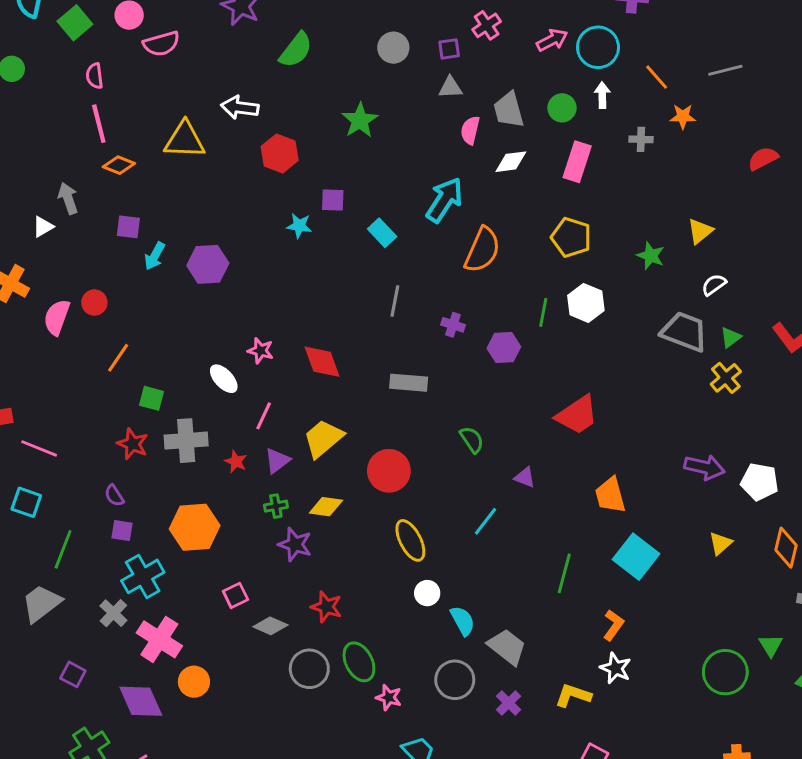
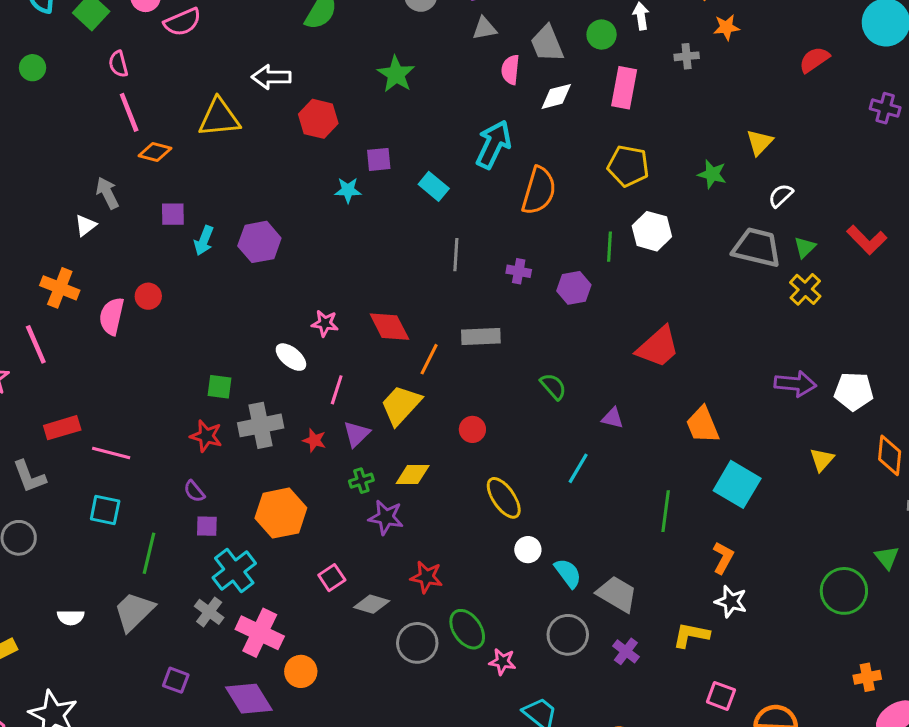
orange line: (118, 358) -> (429, 359), moved
red circle: (389, 471) -> (472, 429), size x0.6

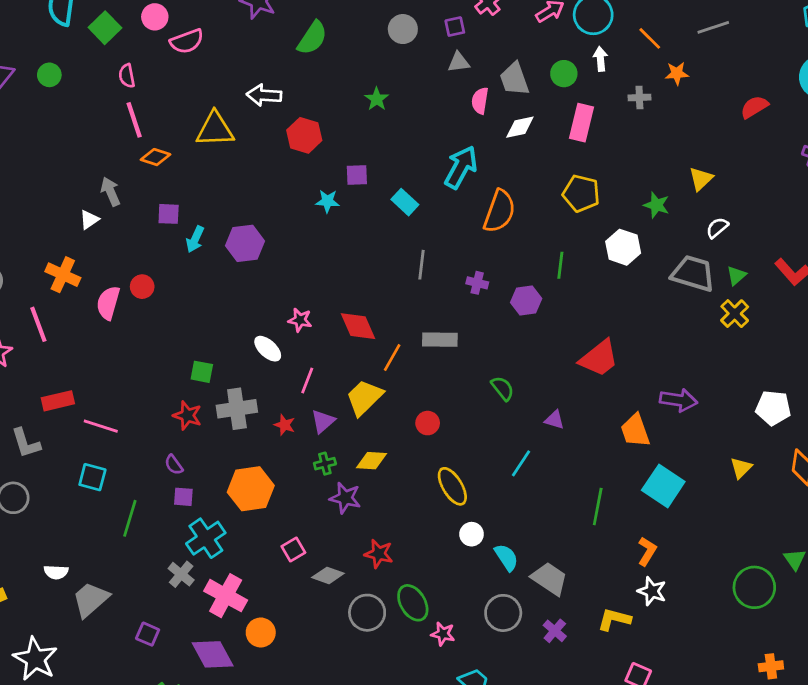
green star: (396, 74) -> (377, 99), size x0.7
white hexagon: (652, 231) -> (623, 247), moved
purple arrow: (795, 384) -> (679, 400), moved
gray trapezoid: (134, 611) -> (91, 599), moved

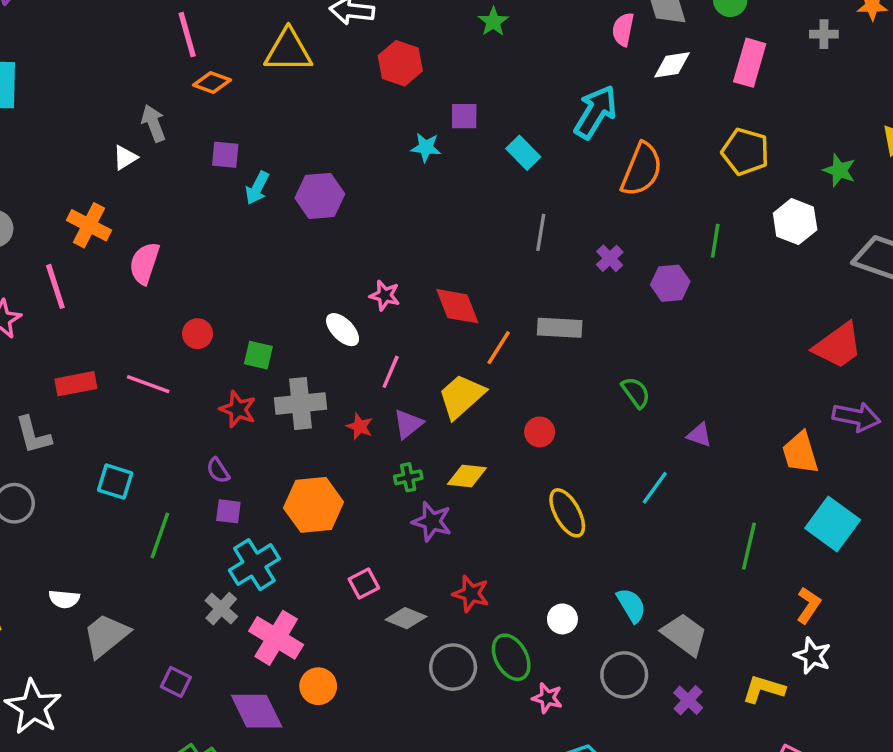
purple cross: (477, 283) -> (610, 258), turned 30
red circle: (142, 287) -> (197, 334), moved
red trapezoid: (599, 358) -> (838, 346), moved
pink line: (101, 426) -> (148, 384), moved
white circle: (472, 534) -> (562, 619), moved

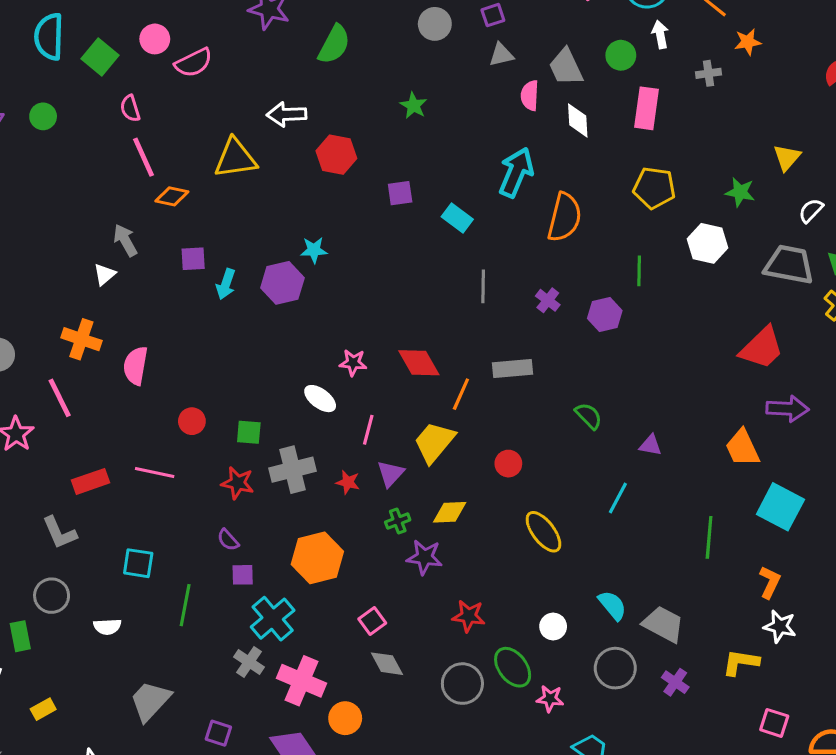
white diamond: (672, 65) -> (578, 120), turned -76
cyan star: (426, 147) -> (314, 250), moved
white semicircle: (64, 599) -> (107, 627), moved
gray diamond: (406, 618) -> (387, 664), moved, turned 48

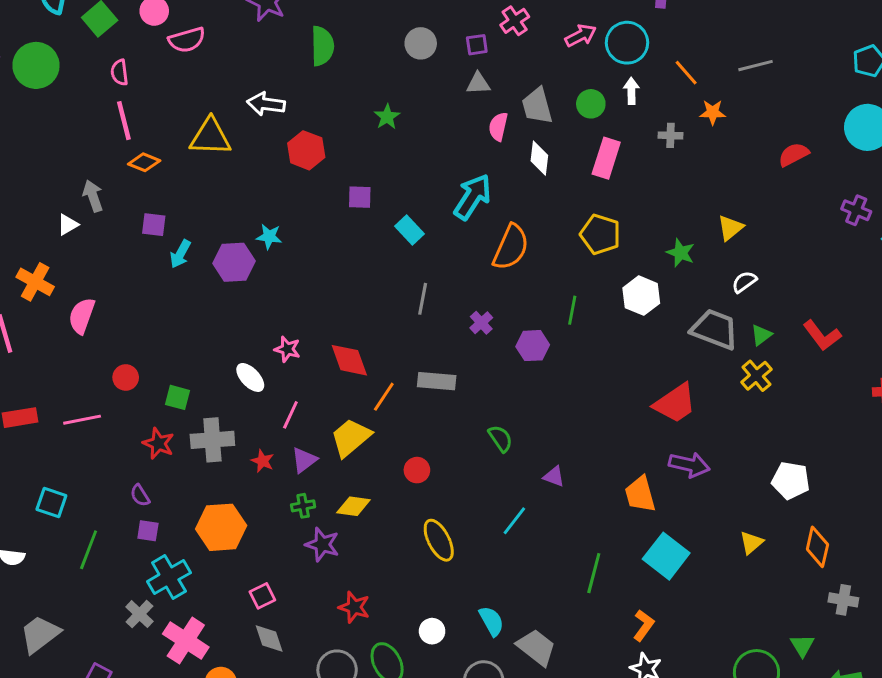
green semicircle: (334, 44) -> (322, 46), turned -39
green circle: (43, 116) -> (36, 65), size x1.8
pink line: (155, 472) -> (82, 420), turned -33

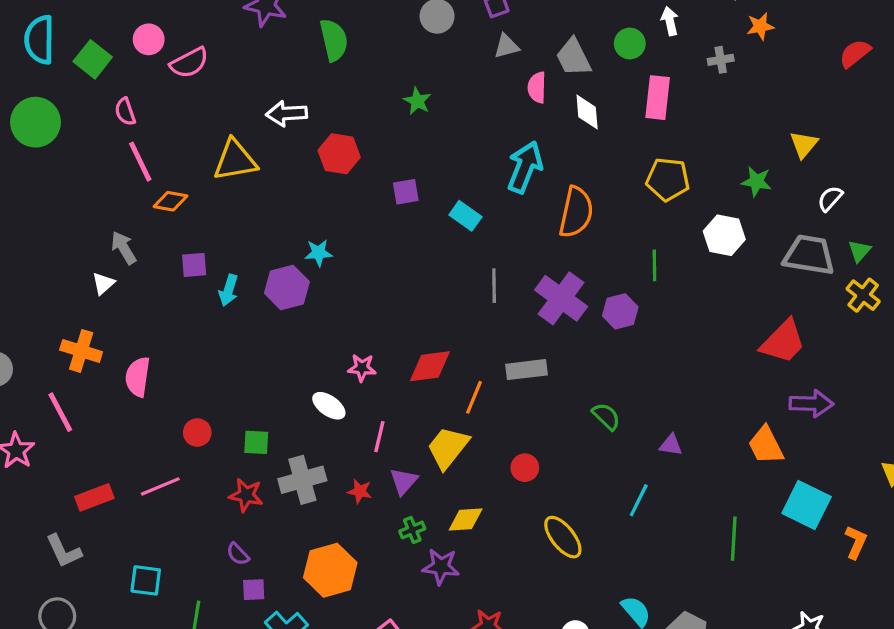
purple cross: (481, 323) -> (561, 298), size x2.0
red diamond: (349, 360) -> (430, 366), turned -66
orange L-shape: (644, 625) -> (856, 542), moved

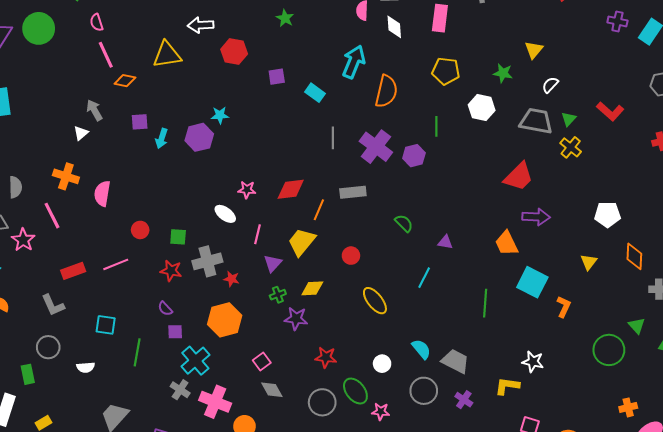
red star: (360, 491) -> (231, 279), moved

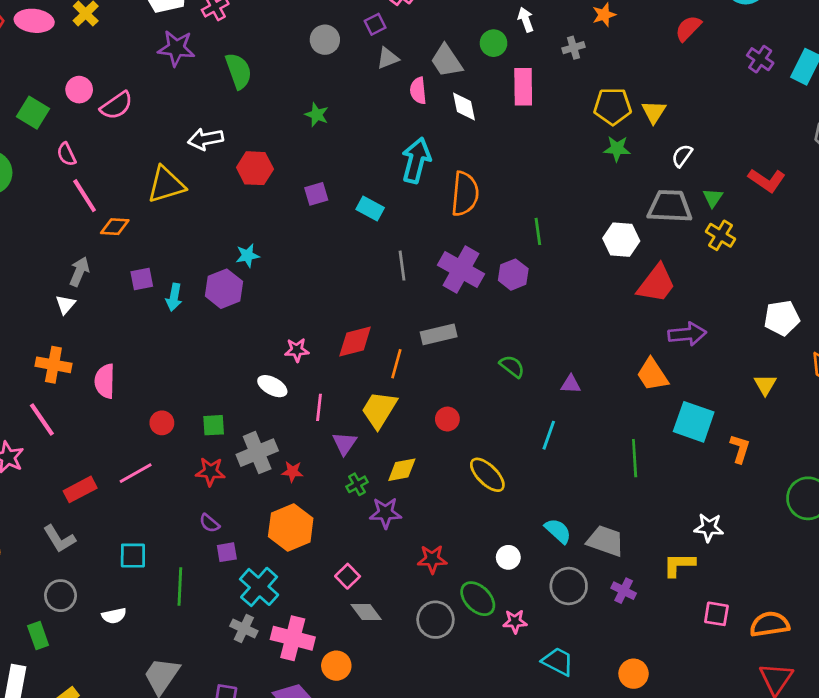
purple cross: (617, 21) -> (760, 59), turned 30
yellow pentagon: (446, 71) -> (613, 106), moved
white hexagon: (482, 108) -> (621, 240), moved
gray arrow: (94, 110) -> (79, 272), turned 60

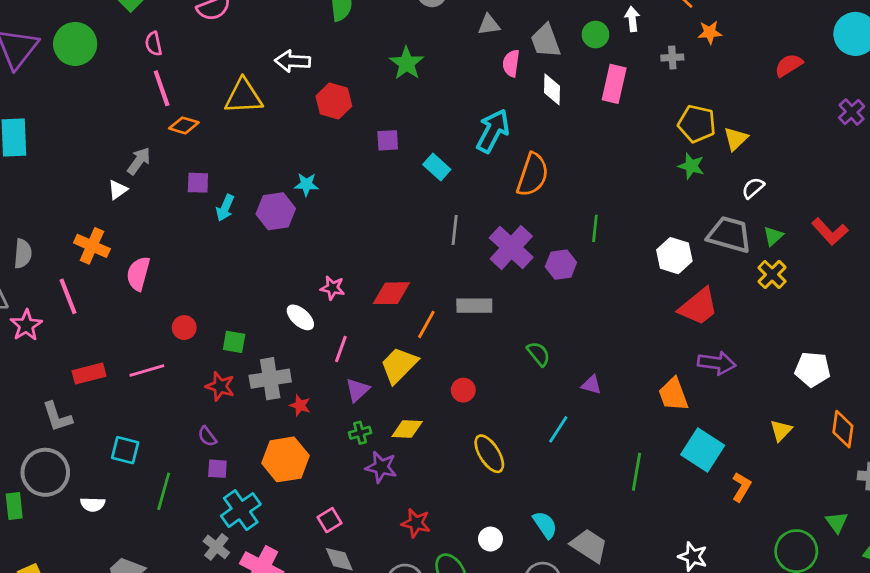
green star: (317, 115) -> (407, 63), size x1.4
gray circle: (61, 596) -> (45, 472), size x1.5

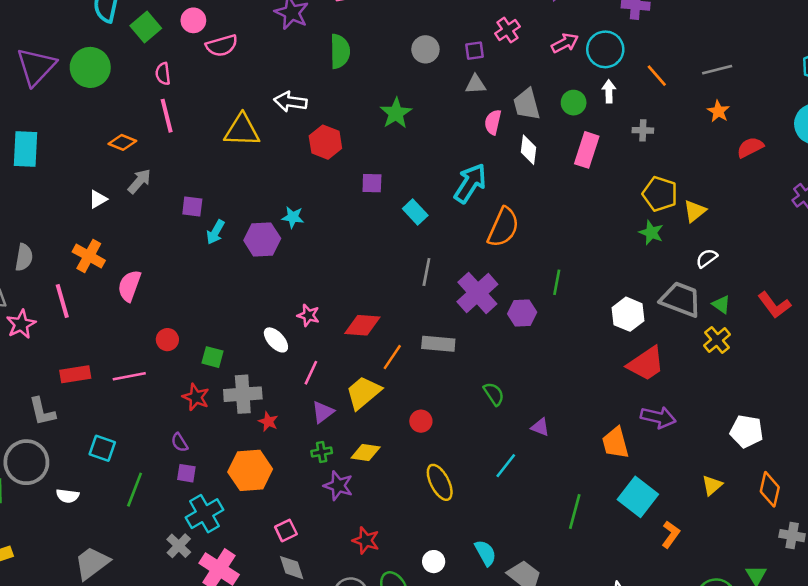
orange star: (710, 32) -> (718, 111), moved, turned 30
orange diamond: (184, 125) -> (122, 142), moved
white triangle: (118, 190) -> (98, 199), moved
green triangle: (773, 236) -> (721, 304), turned -48

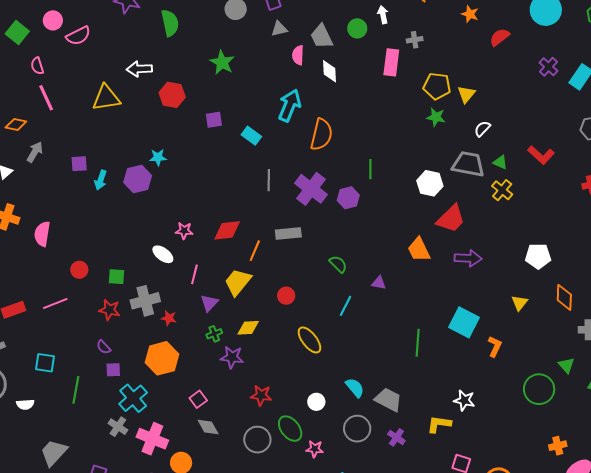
pink rectangle: (587, 150) -> (391, 62), moved
orange trapezoid: (615, 443) -> (419, 250), moved
cyan line: (506, 466) -> (345, 306), moved

